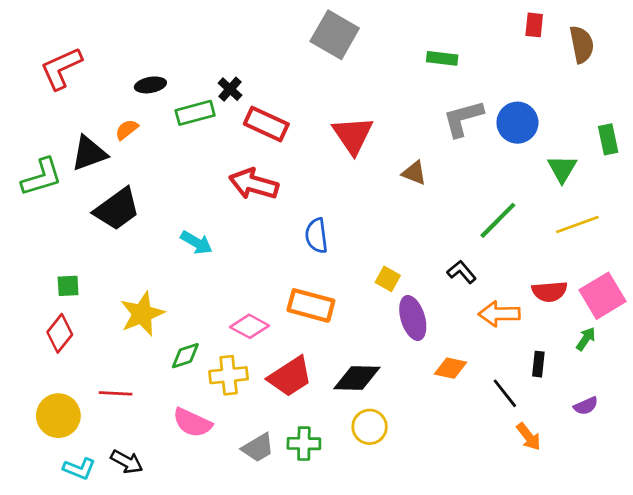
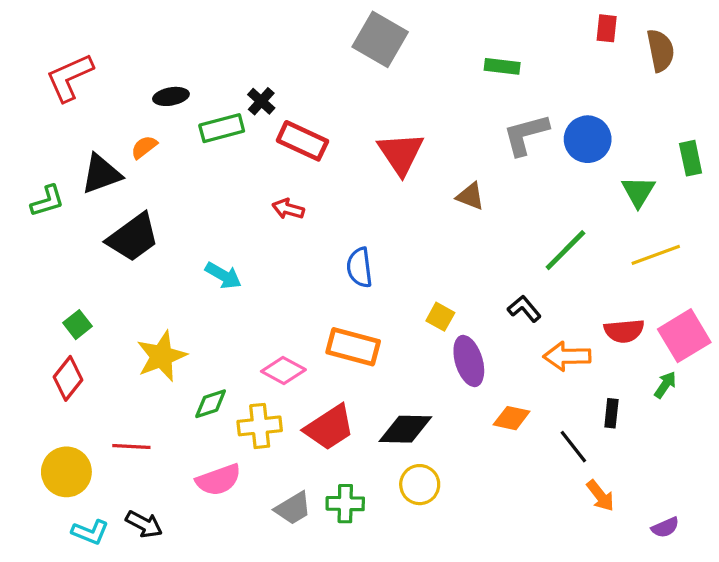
green L-shape: (42, 177) -> (47, 201), size x0.7
red arrow: (254, 184) -> (288, 209), size x0.6
green square: (68, 286) -> (78, 325), turned -35
purple semicircle: (586, 406) -> (665, 527), moved
pink semicircle: (192, 423) -> (219, 480), turned -45

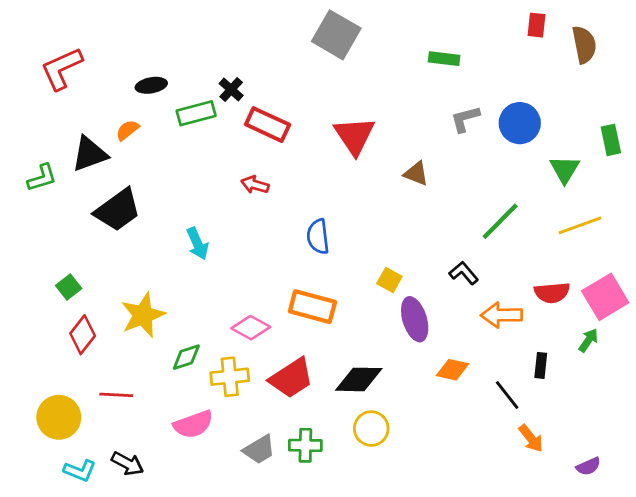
gray L-shape: (526, 134) -> (465, 119), size x0.7
cyan arrow: (223, 275) -> (198, 244), turned 36
red diamond: (68, 378) -> (83, 335), moved

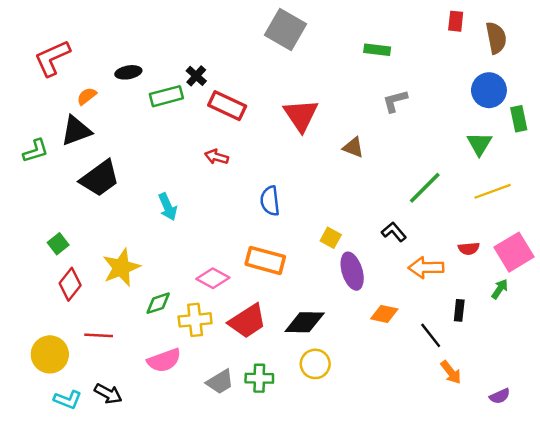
blue circle: (520, 123) -> (489, 90), moved
orange semicircle: (127, 130) -> (87, 96), moved
red semicircle: (552, 293) -> (469, 248), size x0.7

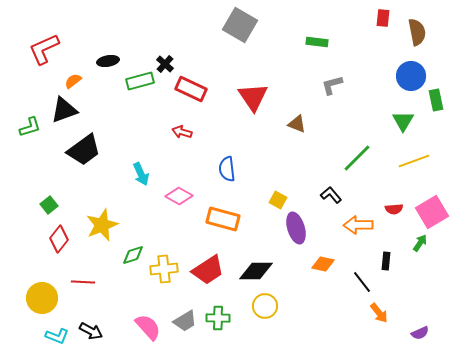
pink diamond: (213, 278) -> (179, 196), moved
pink semicircle: (164, 360) -> (148, 327), moved, turned -112

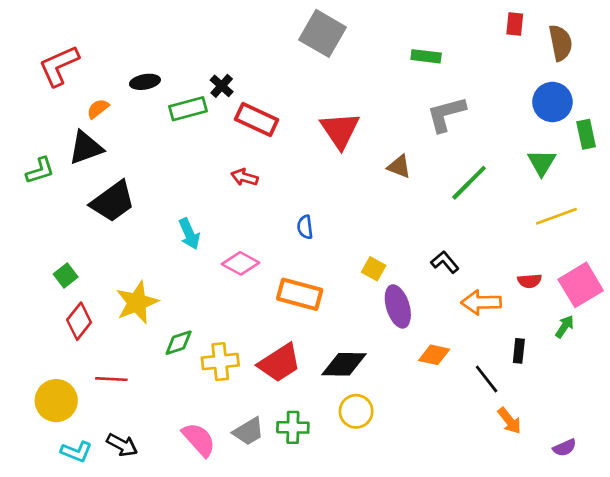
gray L-shape: (332, 85) -> (446, 114), size x1.4
green line: (357, 158) -> (469, 183), moved
blue semicircle: (227, 169) -> (305, 227), size x0.7

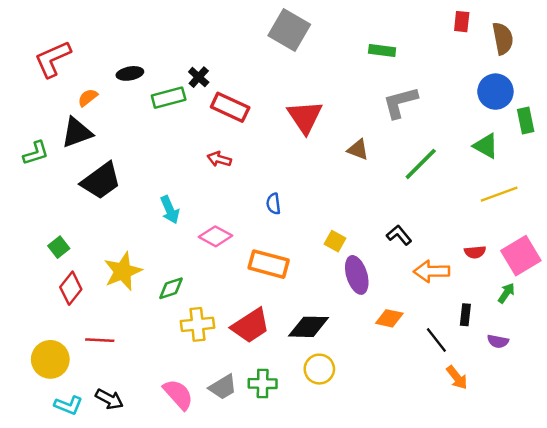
green triangle: (542, 163) -> (486, 146), turned -32
green diamond: (179, 343) -> (171, 288), moved
purple semicircle: (565, 448) -> (498, 341), moved, turned 35

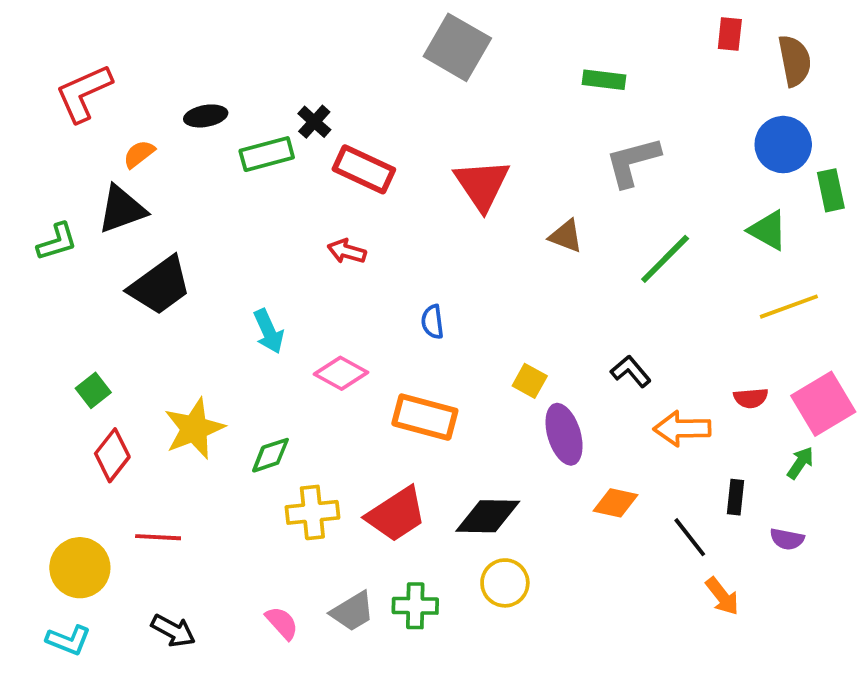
pink semicircle: (178, 394) -> (282, 623), size x0.7
cyan L-shape: (68, 405) -> (68, 640), moved

